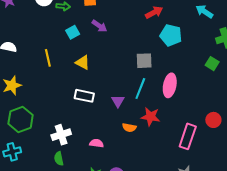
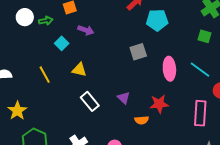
cyan line: (140, 88) -> (200, 70), moved, turned -60
white rectangle: (84, 96) -> (90, 101), turned 54

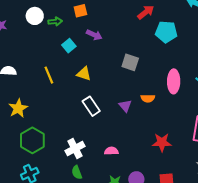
gray square: (138, 52) -> (130, 62), moved, turned 30
red star: (159, 104) -> (162, 142), moved
orange semicircle: (142, 120) -> (148, 98), moved

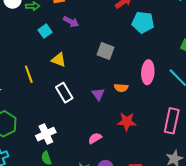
yellow line: (49, 75) -> (29, 74), moved
red star: (162, 142) -> (127, 122), moved
pink semicircle: (111, 151) -> (95, 138), moved, turned -32

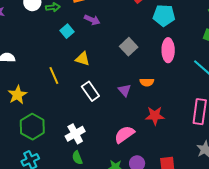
gray square: (105, 51) -> (129, 47), turned 30
pink ellipse: (148, 72) -> (168, 50), moved
pink semicircle: (95, 138) -> (124, 134), size x1.5

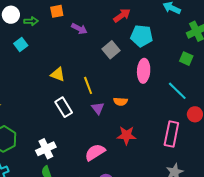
purple arrow: (92, 20) -> (79, 29), moved
cyan square: (67, 31) -> (21, 44), moved
gray square: (129, 47) -> (111, 50), moved
yellow line: (54, 75) -> (88, 85), moved

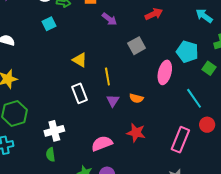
cyan pentagon: (142, 36) -> (187, 52), moved

